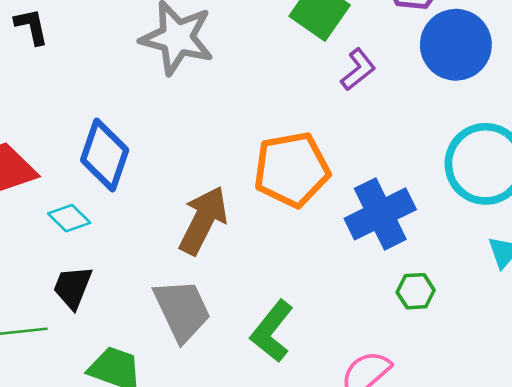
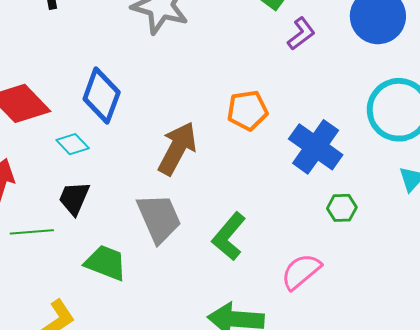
orange pentagon: (292, 169) -> (247, 110), size x0.7
blue cross: (380, 214) -> (316, 147), turned -30

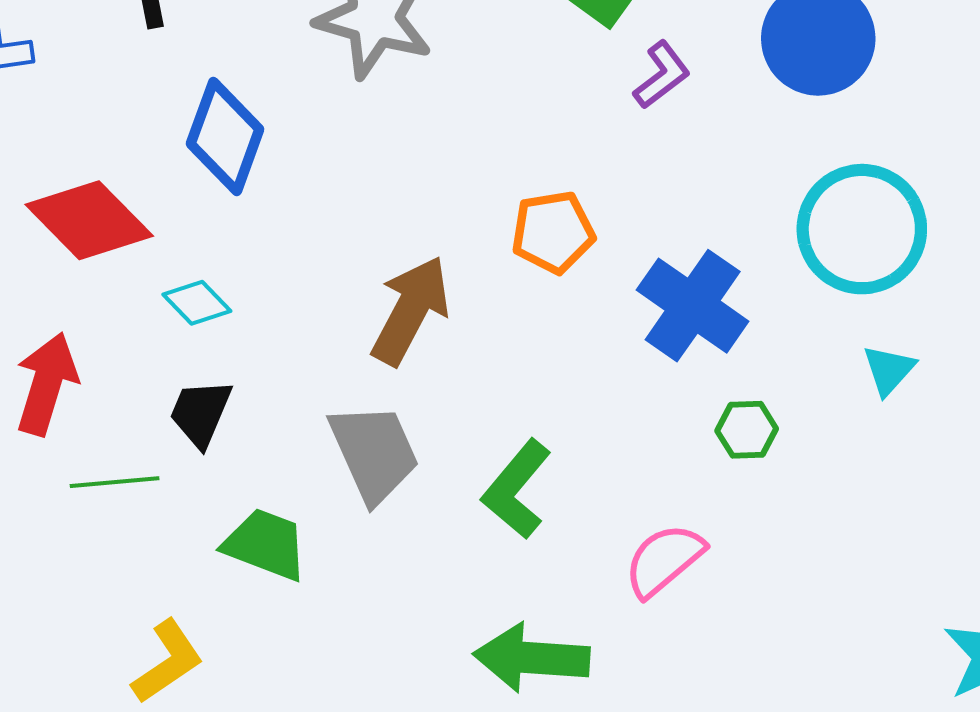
blue diamond: (102, 96) -> (225, 136), moved

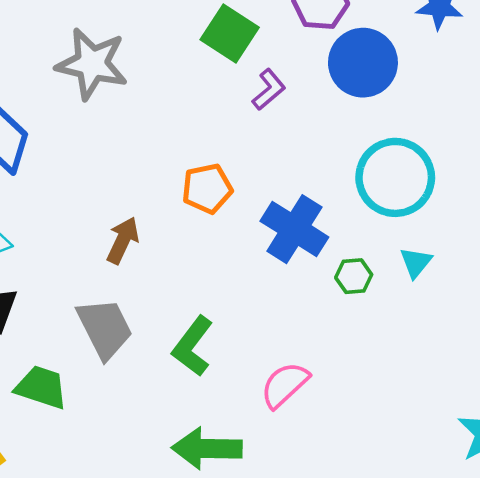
brown arrow: (410, 310) -> (123, 240), size x0.7
green hexagon: (747, 430) -> (354, 276), moved

